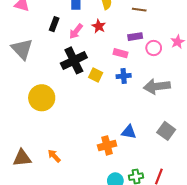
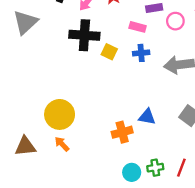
gray triangle: (22, 49) -> (25, 22), turned 30
black cross: (74, 60) -> (84, 35), turned 30
yellow circle: (42, 98) -> (60, 114), moved

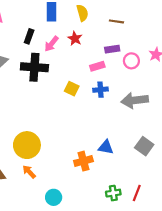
pink rectangle: (138, 27) -> (97, 66), turned -32
black cross: (84, 35) -> (34, 67), moved
cyan circle: (132, 172) -> (54, 197), moved

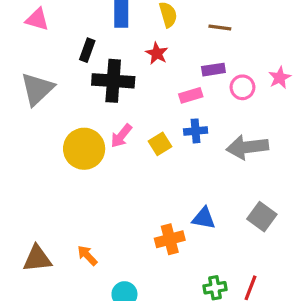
pink arrow: (51, 44) -> (121, 136), moved
black cross: (34, 67) -> (113, 81), moved
yellow square: (72, 89) -> (160, 144), moved, turned 32
yellow circle: (27, 145) -> (84, 149), moved

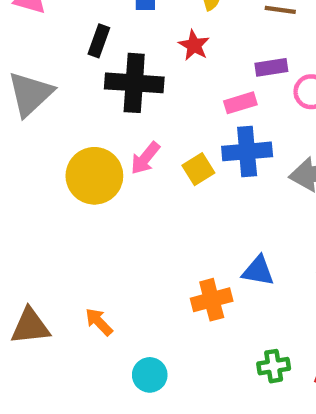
blue cross: (196, 131) -> (247, 151), size x1.5

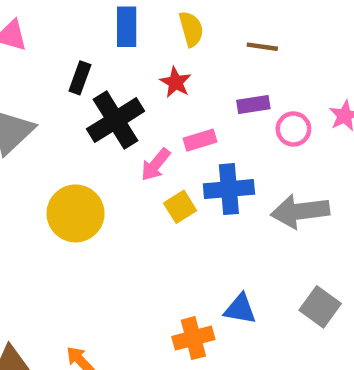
black cross: (134, 83) -> (116, 120), turned -36
pink rectangle: (240, 103) -> (200, 140), moved
pink arrow: (145, 158) -> (156, 165), moved

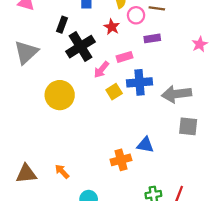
pink circle: (293, 129) -> (136, 15), moved
gray square: (320, 307) -> (188, 126), moved, turned -30

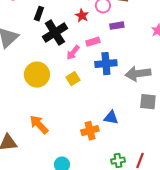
yellow square: (114, 92) -> (73, 79), moved
orange arrow: (62, 171) -> (39, 125), moved, size x1.5

